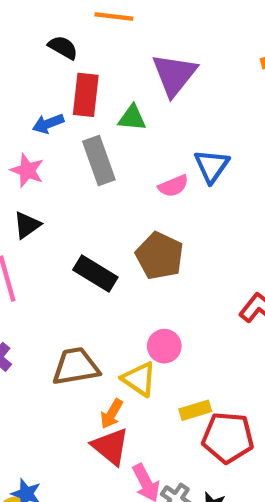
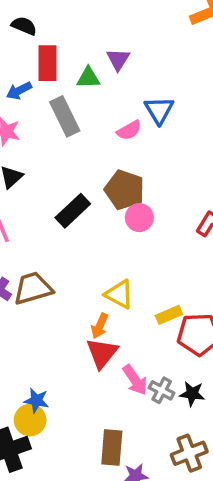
purple triangle: (174, 75) -> (118, 59), moved, size x0.6
black rectangle: (95, 274) -> (73, 211), turned -68
pink circle: (164, 346) -> (139, 218), moved
brown trapezoid: (76, 366) -> (33, 288), moved
red triangle: (111, 446) -> (102, 353), turned 36

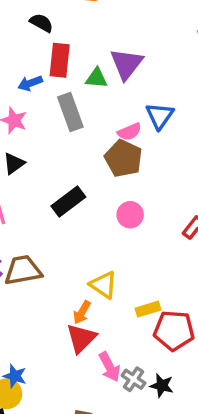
purple triangle: (118, 59) -> (126, 64), size x1.5
brown pentagon: (124, 190) -> (124, 158), moved

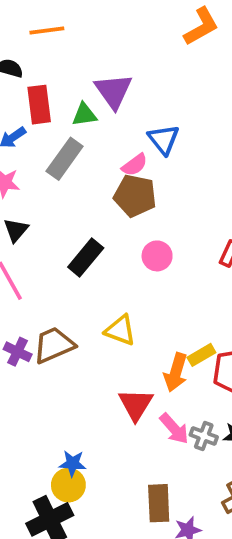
gray rectangle: (70, 112) -> (65, 159), turned 69
yellow triangle: (104, 285) -> (120, 330), moved
orange arrow: (82, 312) -> (176, 372), moved, size x1.4

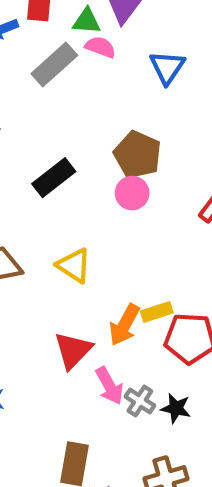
pink semicircle: (135, 165) -> (100, 47), moved, turned -136
brown pentagon: (135, 196) -> (138, 155), moved

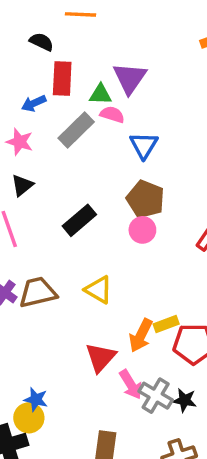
blue triangle: (167, 67) -> (144, 145), moved
gray cross: (140, 401) -> (156, 396), size x1.4

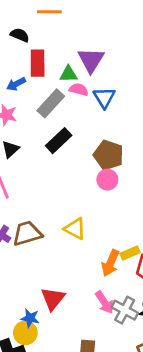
blue triangle: (144, 145) -> (104, 98), moved
black rectangle: (79, 220) -> (59, 141), moved
red triangle: (101, 357) -> (53, 299), moved

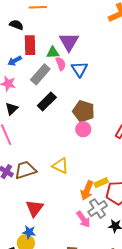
pink semicircle: (79, 90) -> (61, 64), turned 56
red triangle: (53, 299) -> (35, 208), moved
gray cross: (125, 310) -> (98, 209), moved, turned 30

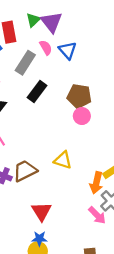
green triangle: (53, 53) -> (33, 20), moved, turned -32

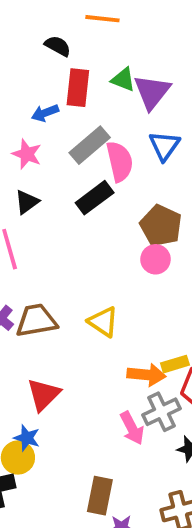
green triangle: (33, 20) -> (123, 80), turned 48
pink semicircle: (46, 48) -> (120, 161), moved, size x1.5
orange arrow: (96, 183) -> (146, 375), turned -115

